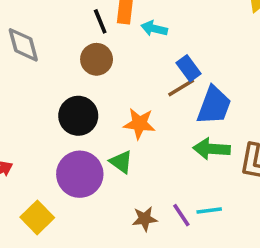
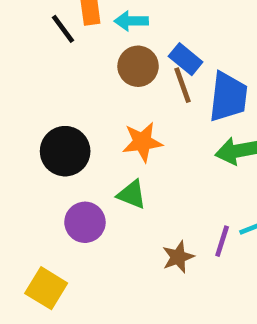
brown circle: (97, 59) -> (138, 66), moved
brown line: (181, 88) -> (182, 85), turned -64
purple circle: (80, 174) -> (85, 222), size x0.7
purple line: (181, 215) -> (222, 241), turned 65

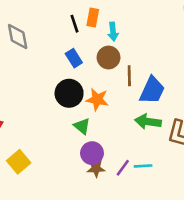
cyan arrow: (131, 21) -> (113, 32), turned -114
blue rectangle: (186, 59) -> (74, 58), moved
black circle: (65, 151) -> (69, 93), moved
purple circle: (85, 222) -> (92, 153), moved

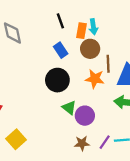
orange rectangle: (93, 18) -> (81, 31), moved
orange star: (97, 99) -> (95, 79), moved
purple circle: (92, 153) -> (85, 116), moved

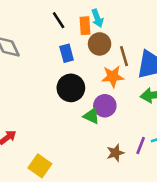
blue rectangle: (61, 50) -> (67, 53), turned 32
purple circle: (85, 116) -> (105, 106), moved

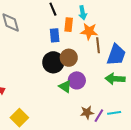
orange rectangle: (85, 26) -> (69, 25), moved
brown circle: (100, 44) -> (69, 58), moved
orange star: (113, 77) -> (89, 31), moved
brown star: (115, 153) -> (87, 112), moved

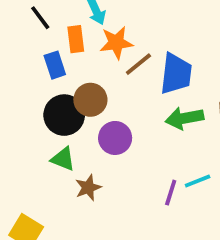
brown line: (98, 45) -> (138, 64), turned 70
green triangle: (65, 86) -> (63, 159), moved
brown star: (87, 112) -> (88, 188), moved

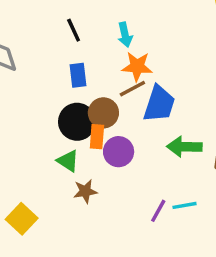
orange rectangle: (76, 39) -> (97, 137), moved
brown line: (138, 64) -> (132, 89), moved
blue trapezoid: (176, 74) -> (159, 104), moved

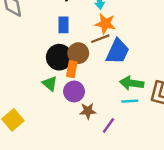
purple circle: (119, 152) -> (74, 91), moved
brown star: (85, 191) -> (88, 111), moved
cyan line: (185, 205) -> (130, 101), moved

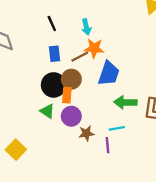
brown line: (100, 39) -> (80, 57), moved
cyan line: (130, 101) -> (117, 128), moved
purple line: (108, 125) -> (108, 145), turned -35

